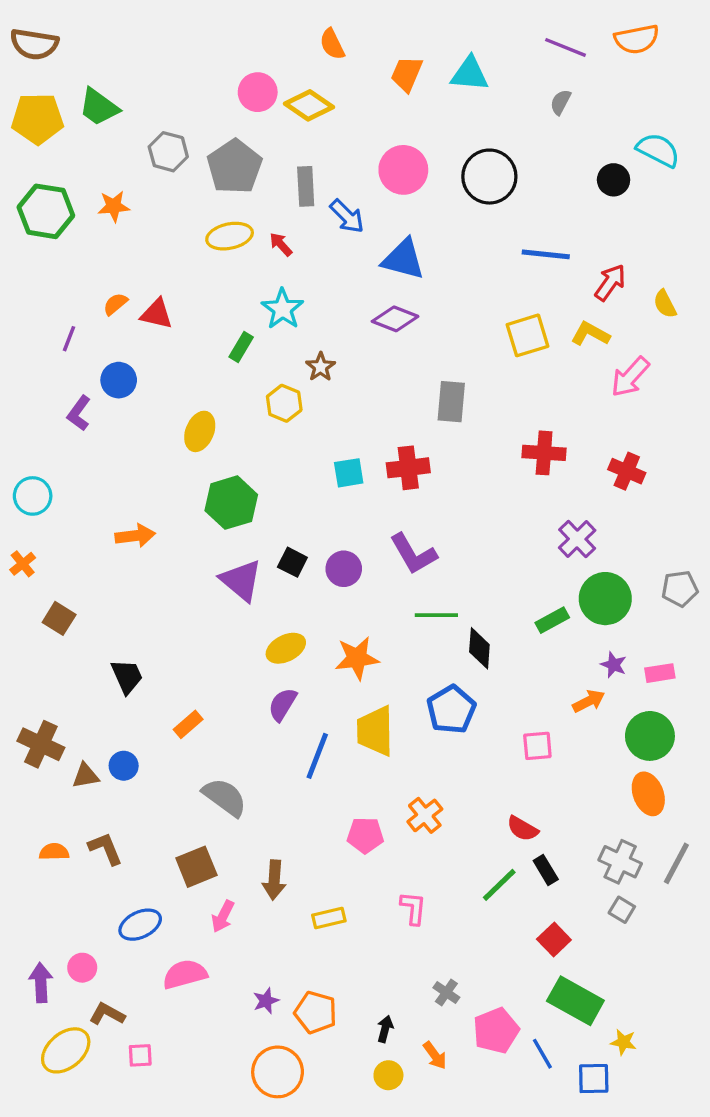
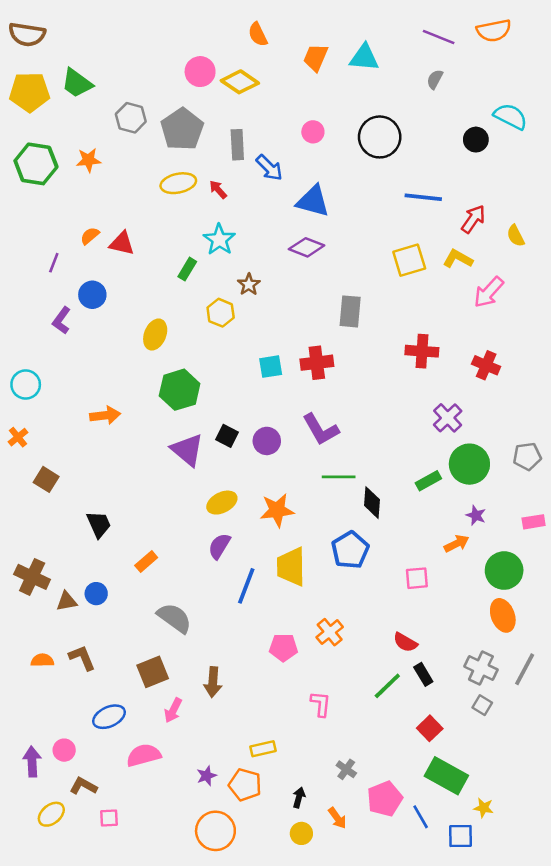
pink circle: (403, 170) -> (313, 132), size x0.6
pink rectangle: (660, 673) -> (534, 522), moved
yellow rectangle: (329, 918) -> (263, 749), moved
yellow ellipse: (66, 1050) -> (51, 814), size x0.7

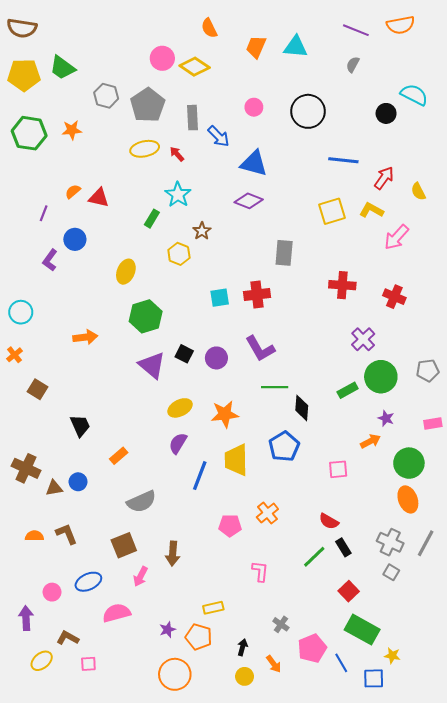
gray semicircle: (174, 618) -> (142, 502), turned 120
pink circle: (64, 750) -> (52, 592), moved

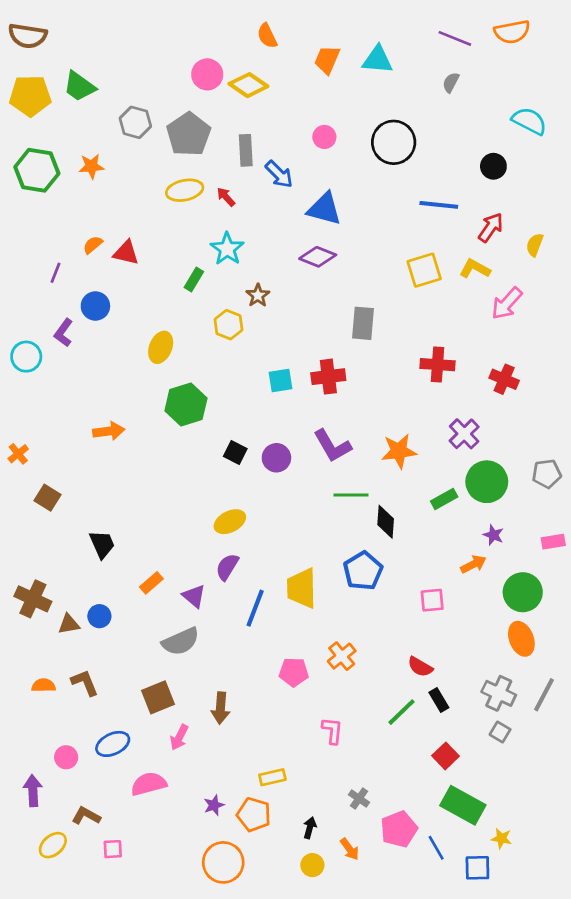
black circle: (386, 113) -> (493, 166), moved
yellow semicircle: (418, 191) -> (535, 245), turned 48
cyan circle: (21, 312) -> (26, 357), moved
purple triangle: (152, 365) -> (194, 596), moved, size x0.7
orange star: (225, 414) -> (399, 451), moved

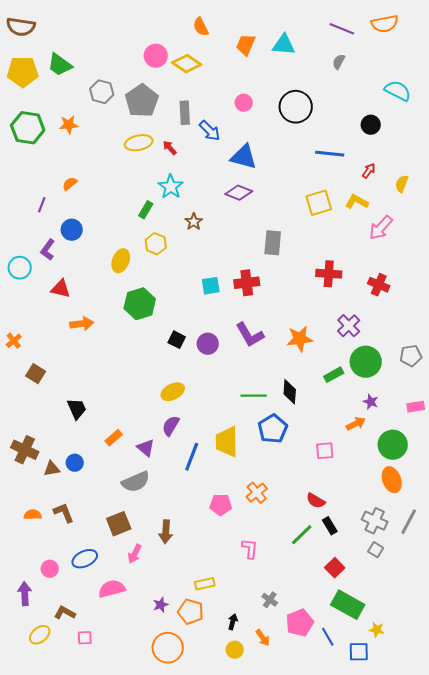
red arrow: (491, 227) -> (369, 171), size x0.7
red triangle: (126, 253) -> (61, 289), moved
yellow hexagon: (229, 325) -> (156, 244), moved
green line: (351, 495) -> (254, 396), moved

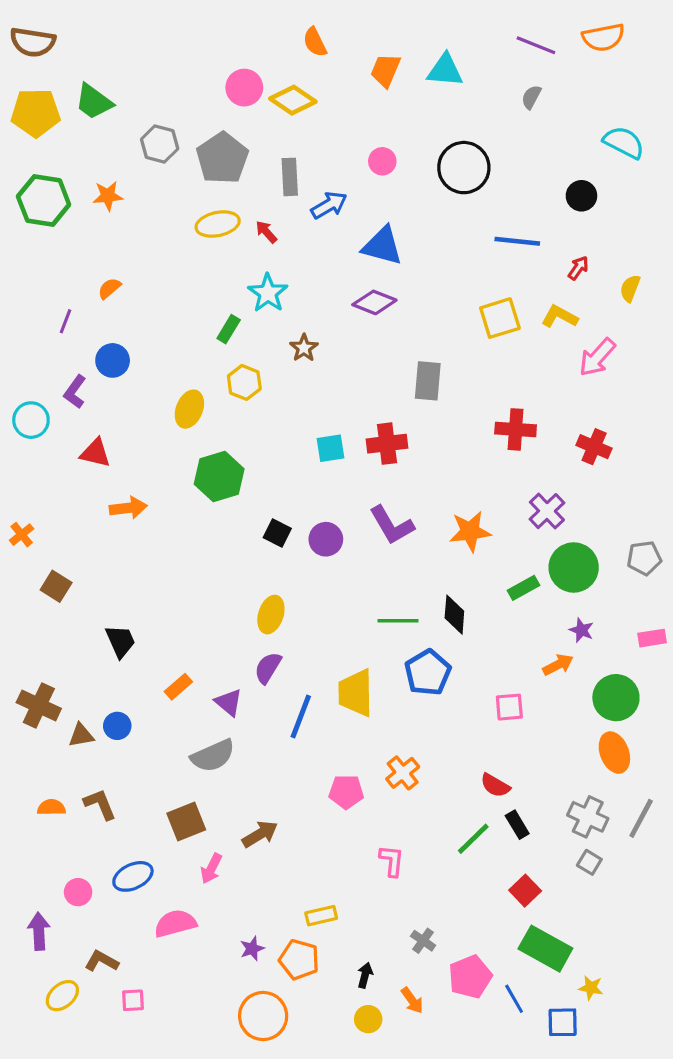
blue arrow: (210, 131) -> (329, 205), turned -75
yellow ellipse: (173, 392) -> (271, 615), turned -45
brown arrow: (166, 532) -> (260, 834), turned -125

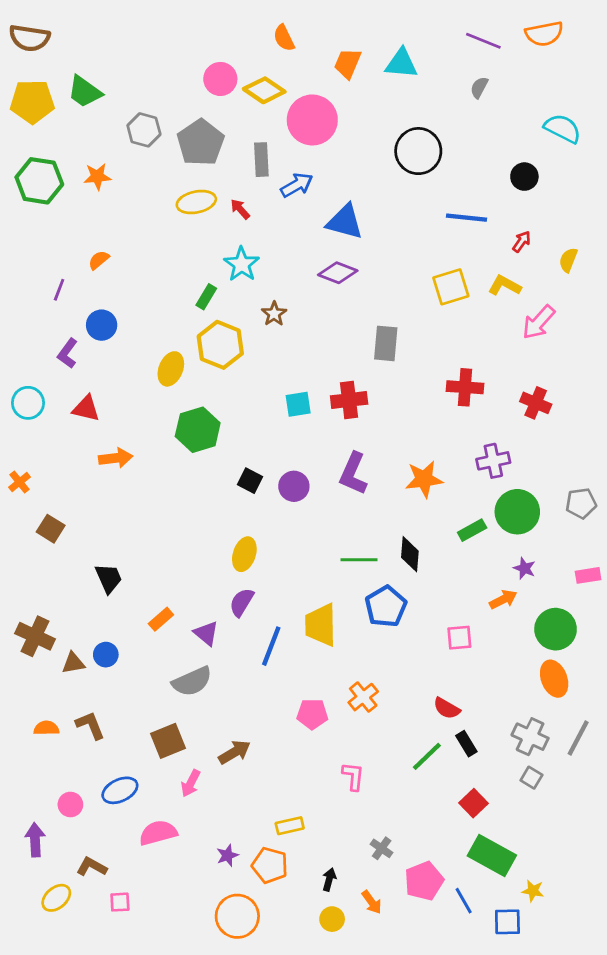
pink circle: (382, 161) -> (312, 120), moved, size x2.0
yellow hexagon: (244, 382) -> (220, 345), size x1.5
cyan circle: (31, 420) -> (28, 403), moved
purple cross: (547, 511) -> (493, 461), turned 32
purple L-shape: (392, 525) -> (353, 474), turned 54

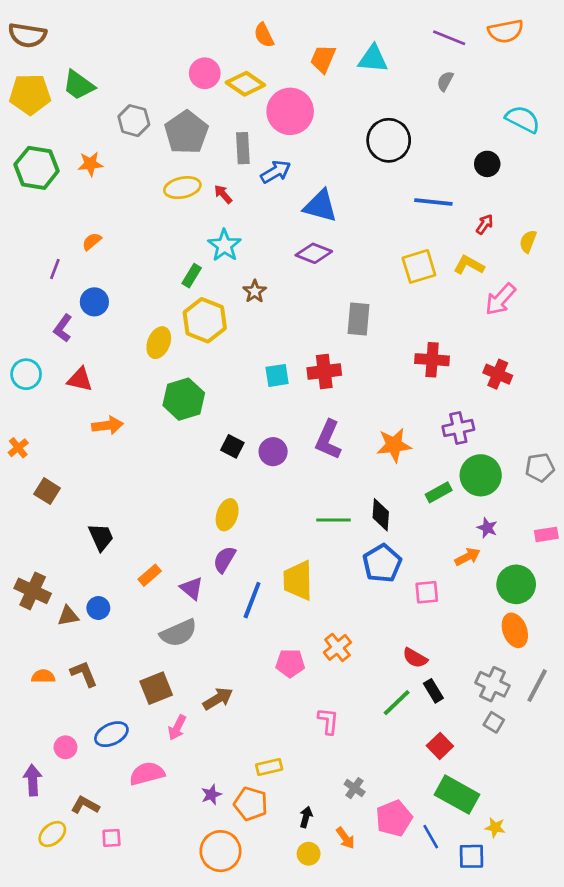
blue pentagon: (386, 606) -> (382, 563), moved

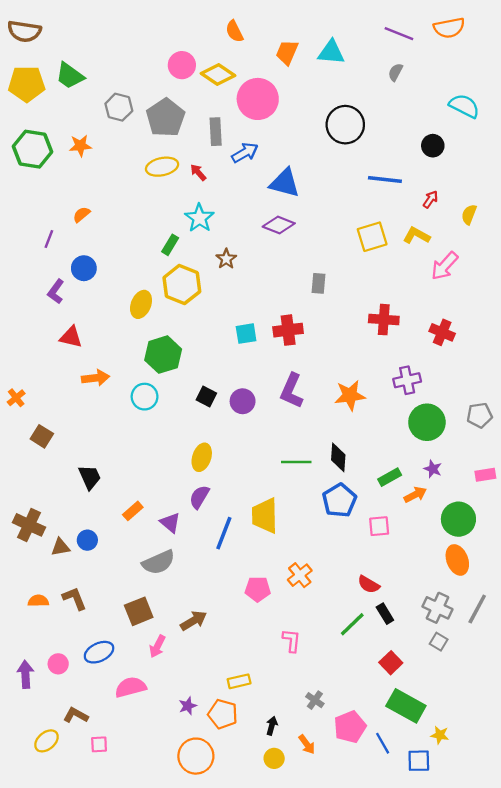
gray rectangle: (358, 319) -> (318, 283), size x0.7
cyan circle: (26, 374) -> (145, 397), moved
green rectangle: (439, 492) -> (390, 477), moved
purple arrow: (33, 780) -> (25, 674), moved

